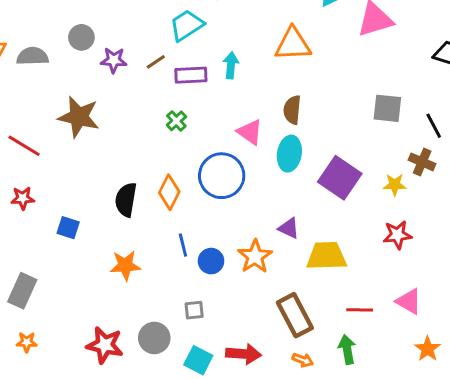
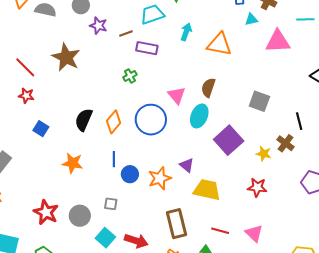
cyan arrow: (231, 65) -> (186, 32), moved
gray square: (387, 108) -> (259, 101), moved
red star: (23, 198) -> (26, 96), moved

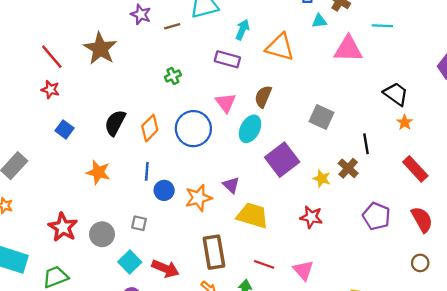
purple rectangle: (147, 48) -> (227, 59), moved

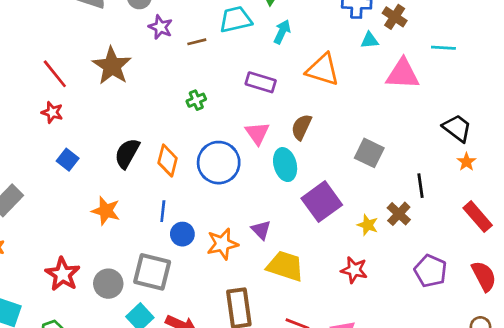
cyan arrow: (242, 30) -> (282, 32), moved
orange diamond: (150, 128) -> (168, 161), turned -32
cyan ellipse: (250, 129) -> (285, 165), turned -44
gray square: (139, 223) -> (152, 272), size x2.0

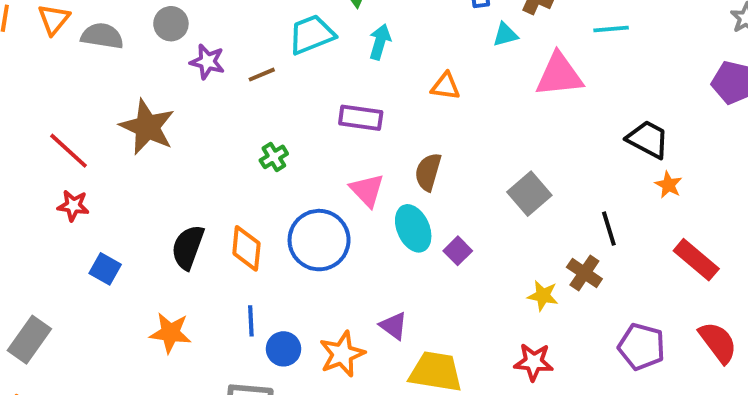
orange triangle: (323, 70) -> (446, 86), size x0.6
gray square: (369, 153) -> (529, 194), turned 32
purple square: (322, 202) -> (458, 251), moved, size x0.5

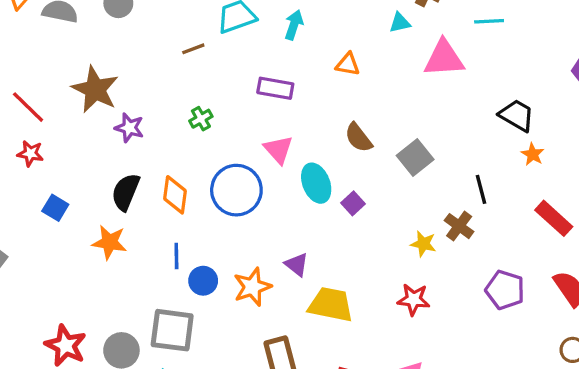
purple star: (207, 62) -> (129, 128), moved
brown semicircle: (428, 172) -> (358, 138), moved, turned -56
orange star: (170, 333) -> (109, 242), moved

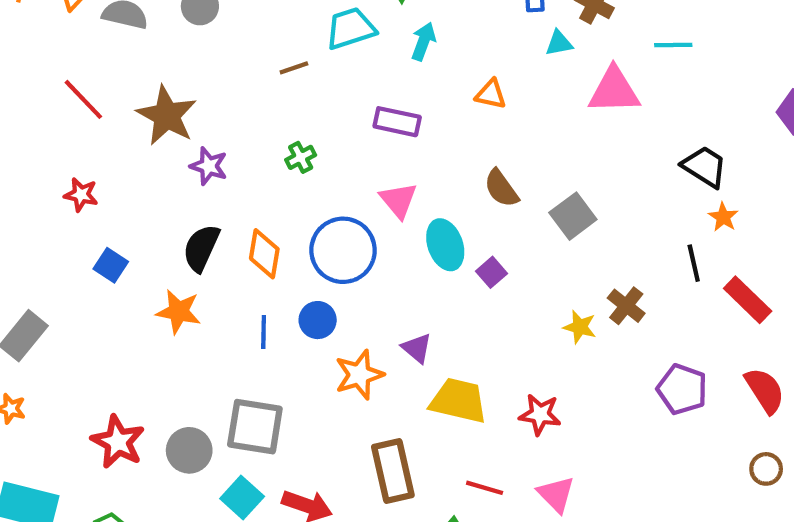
red line: (28, 107) -> (83, 99), moved
black line: (481, 189) -> (694, 263), moved
blue circle: (203, 281) -> (318, 320), moved
red star: (414, 299) -> (540, 414), moved

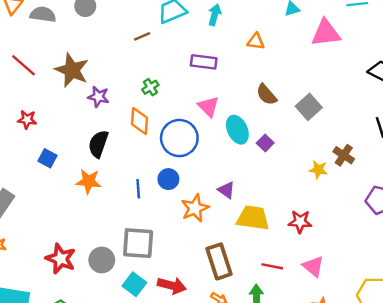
orange diamond: (264, 254) -> (139, 121), moved

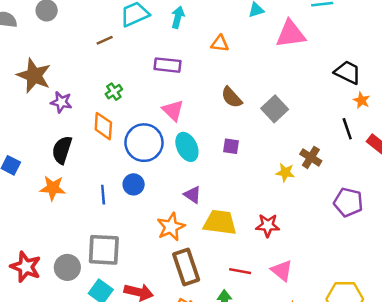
cyan ellipse: (237, 130) -> (187, 147), moved
purple square: (265, 143) -> (231, 146), turned -35
orange star: (195, 208) -> (171, 227), moved

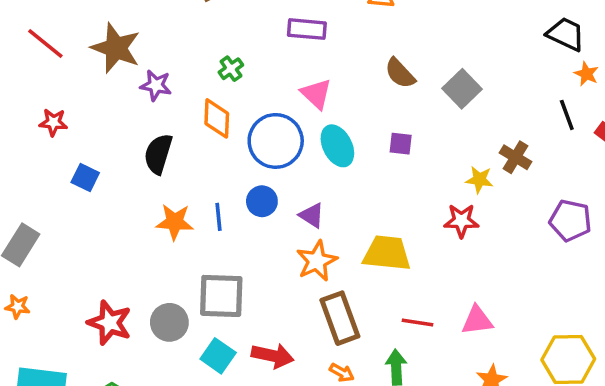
orange star: (53, 188) -> (175, 222), moved
purple triangle: (193, 195) -> (312, 215), moved
red star: (268, 225) -> (461, 221), moved
pink triangle: (282, 271) -> (477, 320), turned -45

